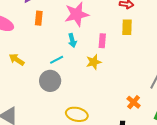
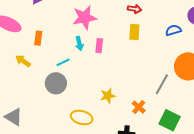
orange rectangle: (39, 18) -> (38, 38), moved
pink rectangle: (102, 41) -> (99, 46), moved
yellow star: (94, 62) -> (108, 96), moved

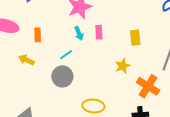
yellow rectangle: (134, 32) -> (135, 38), moved
yellow star: (108, 96) -> (123, 66), moved
orange cross: (139, 107) -> (148, 86), size x1.6

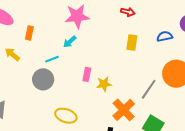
pink rectangle: (99, 32) -> (87, 74), moved
cyan arrow: (79, 33) -> (70, 42), turned 56
yellow rectangle: (135, 38) -> (132, 42), moved

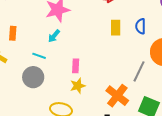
blue semicircle: (165, 36) -> (141, 26), moved, turned -70
cyan line: (52, 59) -> (39, 56), turned 48
yellow star: (104, 84) -> (78, 86), moved

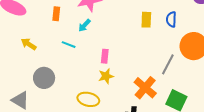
orange rectangle: (13, 33) -> (56, 14), moved
gray circle: (33, 77) -> (44, 78), moved

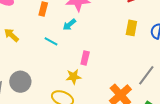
yellow star: (106, 76) -> (73, 77), moved
gray circle: (44, 78) -> (20, 82), moved

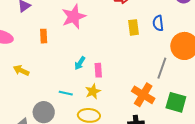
cyan arrow: (69, 25) -> (80, 63), moved
cyan line: (51, 41) -> (66, 93), moved

